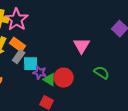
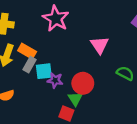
pink star: (17, 20) -> (56, 19), moved
green triangle: (50, 80) -> (75, 99), moved, turned 32

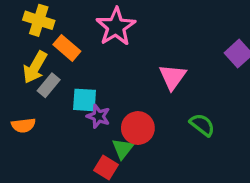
orange rectangle: (27, 51) -> (67, 48), moved
gray rectangle: (30, 65) -> (49, 85), moved

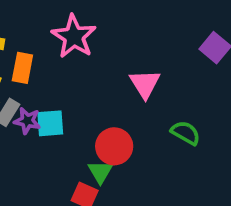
orange rectangle: (67, 48) -> (22, 68), turned 68
purple star: (98, 116) -> (27, 121), moved

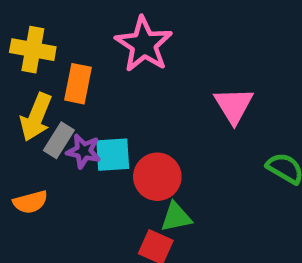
red circle: (114, 146) -> (157, 177), moved
green triangle: (100, 172) -> (176, 217), turned 48

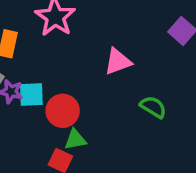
pink triangle: (234, 105) -> (118, 62), turned 40

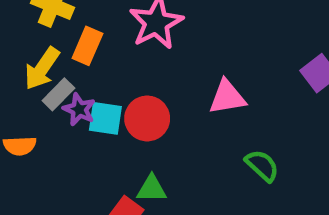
red circle: (63, 111) -> (147, 118), moved

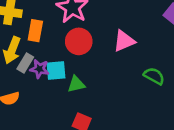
red circle: (147, 118) -> (79, 41), moved
green triangle: (152, 189) -> (76, 84), moved

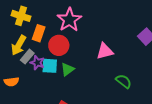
red circle: (79, 41) -> (59, 45), moved
green triangle: (76, 84) -> (67, 69), moved, turned -32

